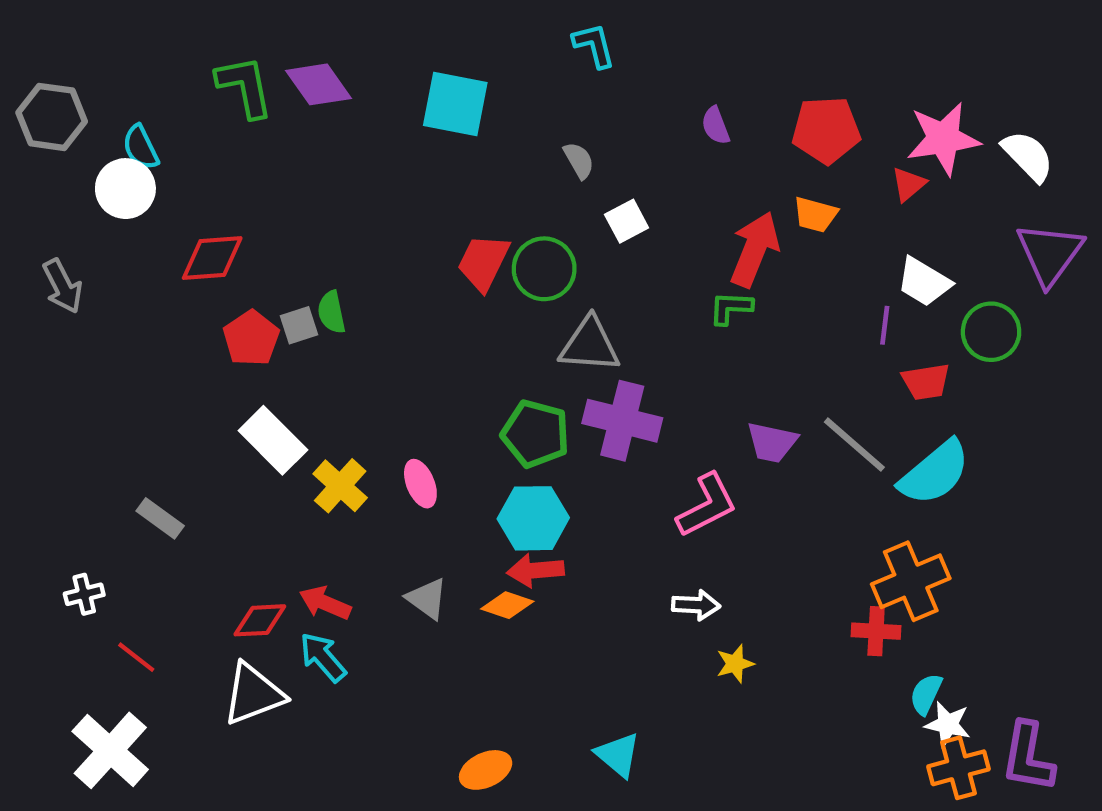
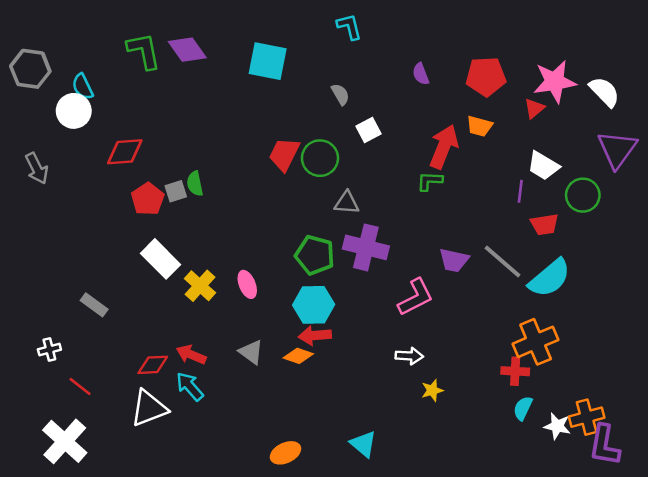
gray triangle: (590, 345) -> (347, 203), size x0.7
cyan semicircle: (926, 694) -> (523, 408), moved
orange cross: (958, 768) -> (587, 417), moved

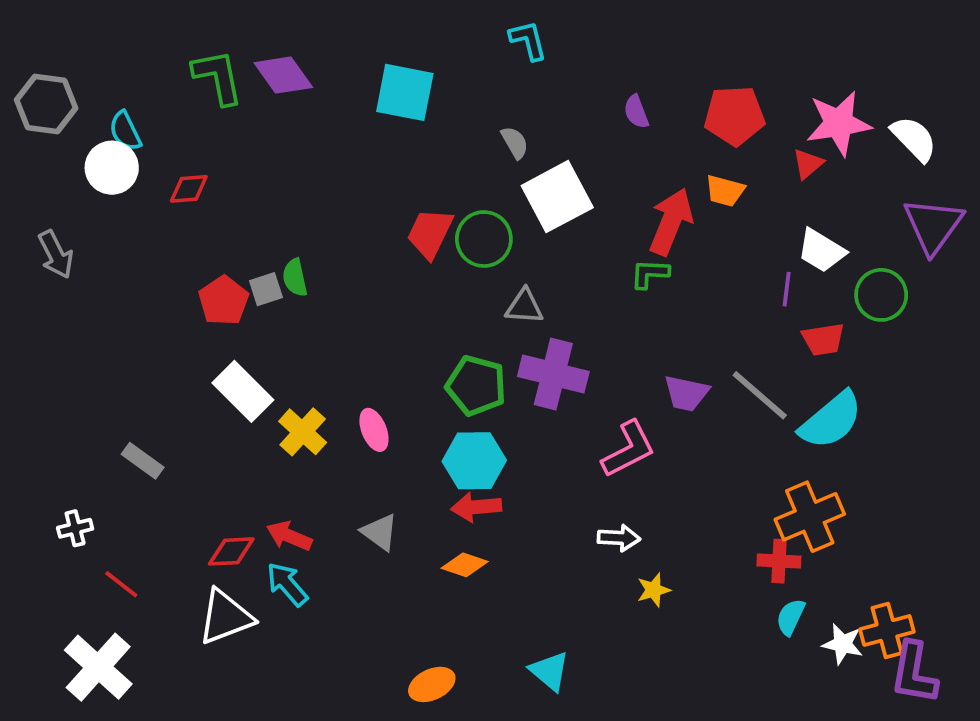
white square: (368, 130) -> (557, 197), size x1.8
red diamond: (125, 152) -> (189, 189), moved, size x0.7
orange diamond: (298, 356) -> (465, 565), moved

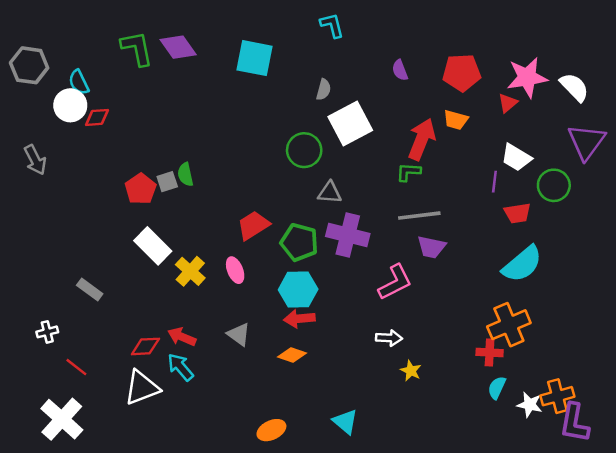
gray semicircle: (515, 143) -> (324, 90), turned 45
red diamond: (189, 189) -> (97, 117), moved
red trapezoid: (430, 233) -> (253, 225), moved, turned 32
gray line: (760, 395) -> (419, 216), moved, turned -48
yellow star: (654, 590) -> (411, 371), turned -30

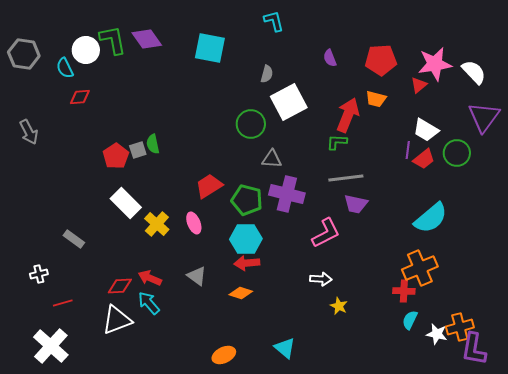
white circle: (70, 105) -> (86, 50), moved
red trapezoid: (517, 213) -> (424, 159), moved, turned -30
red line: (76, 367) -> (63, 303), turned -54

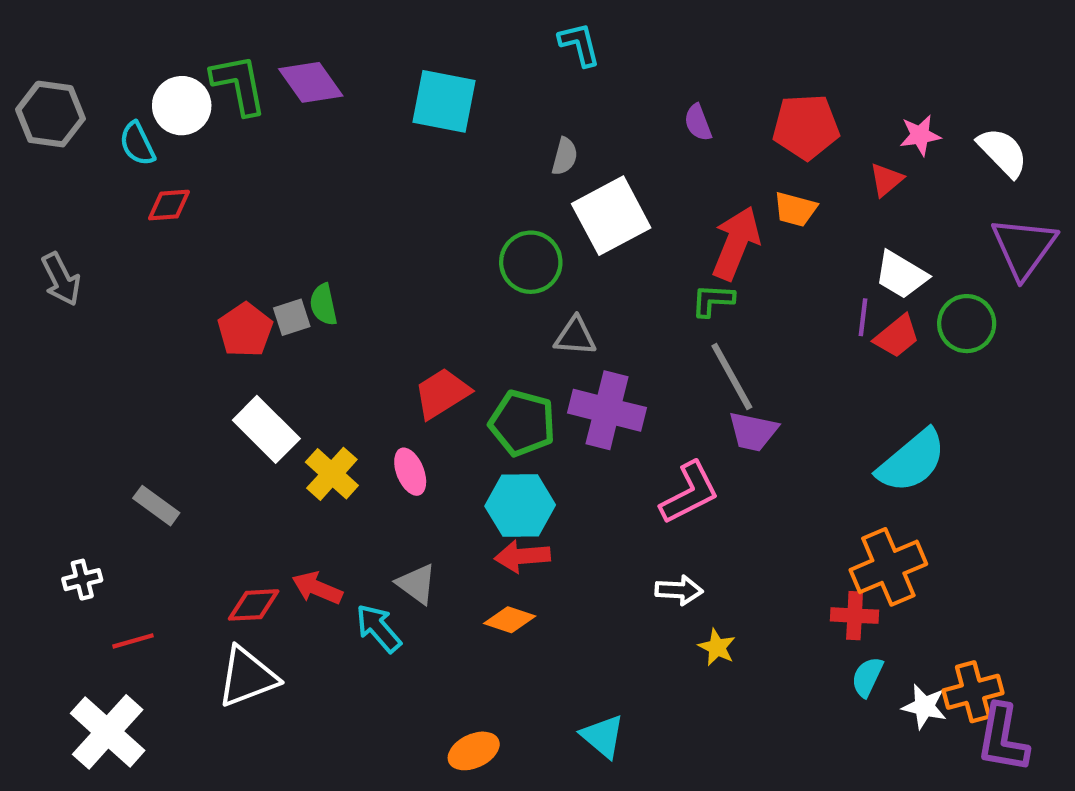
pink star: (435, 64) -> (920, 135), size x0.6
gray line: (346, 178) -> (732, 376), turned 68
cyan arrow: (149, 303) -> (378, 628), moved

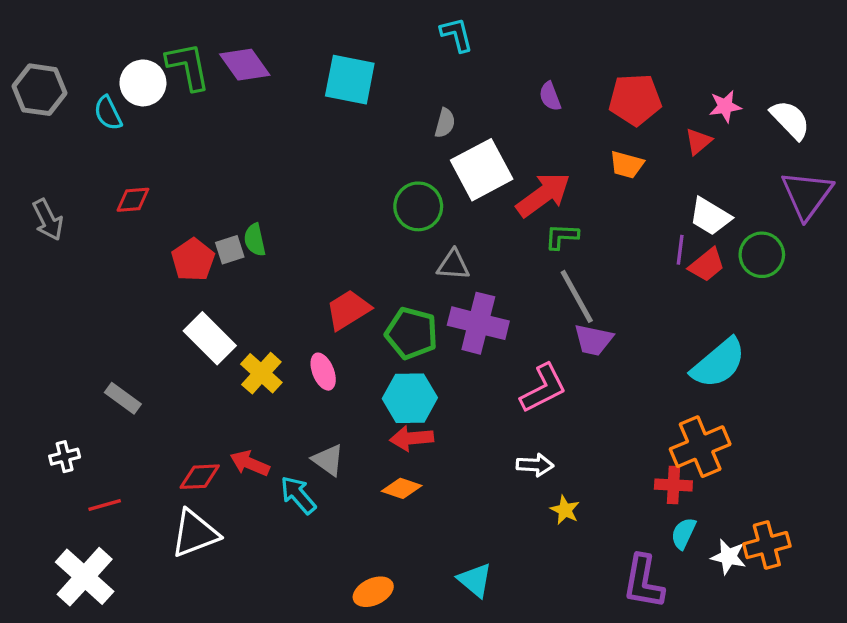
red diamond: (169, 205) -> (133, 200), moved
red arrow: (736, 243) -> (543, 195), moved, turned 32
purple L-shape: (1003, 738) -> (643, 582), moved

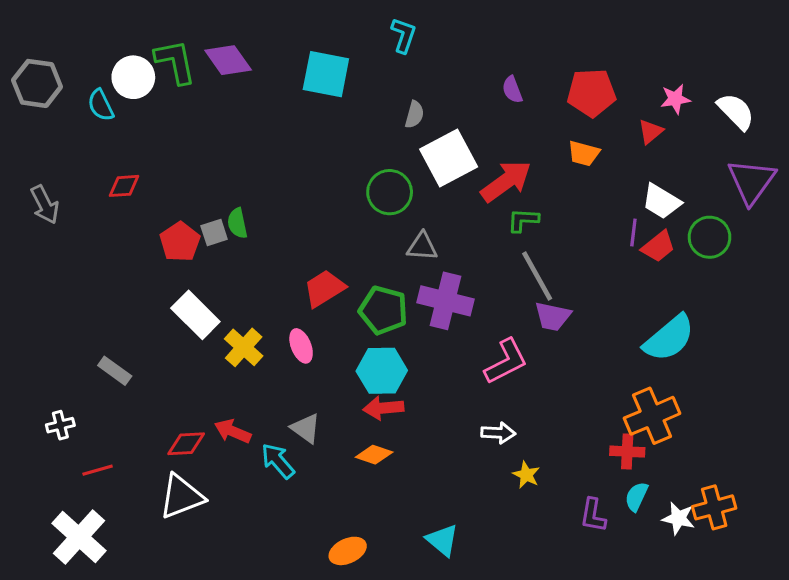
cyan L-shape: (457, 35) -> (404, 35), moved, turned 33
purple L-shape: (643, 582) -> (593, 515), moved, size x0.7

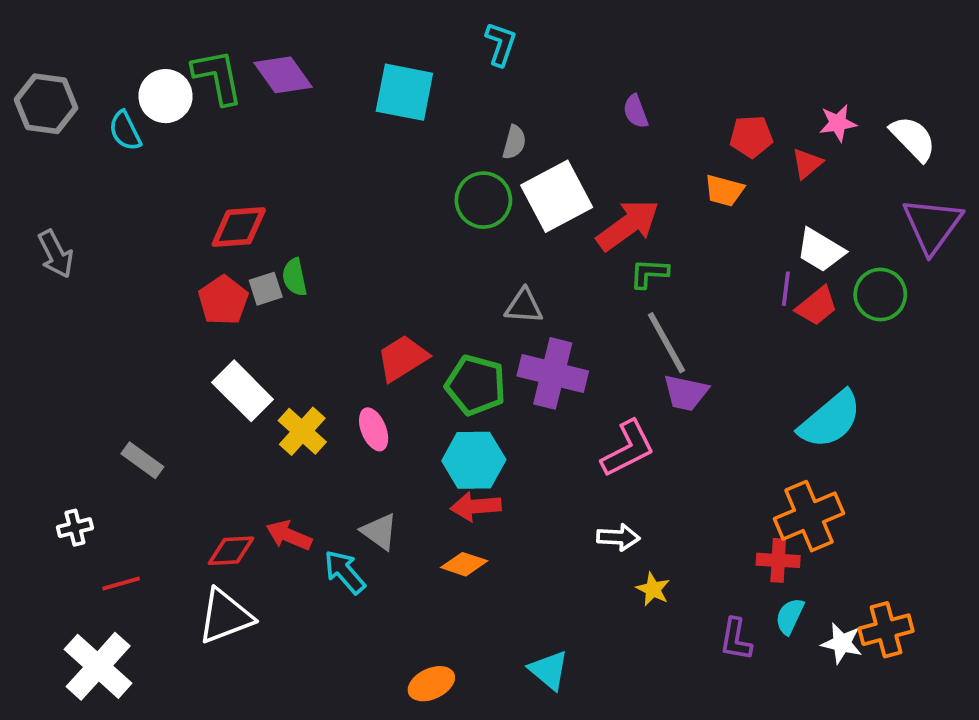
red pentagon: (591, 93) -> (751, 137), moved, size x0.7
red diamond: (124, 186) -> (239, 227), moved, size x1.4
green circle: (390, 192) -> (483, 200), moved

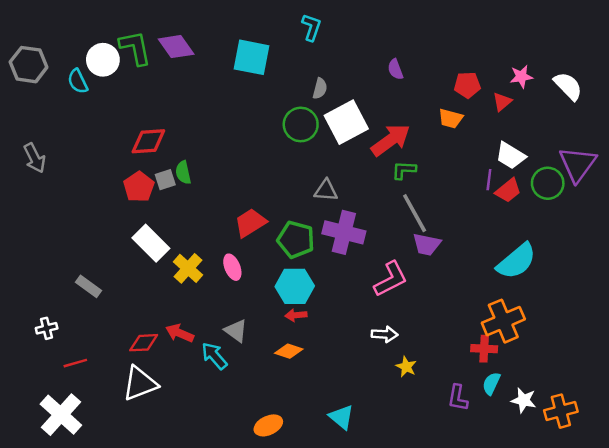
purple triangle: (932, 225) -> (578, 164), moved
red arrow: (476, 506) -> (296, 315), size x0.7
orange cross: (886, 630) -> (561, 411), moved

